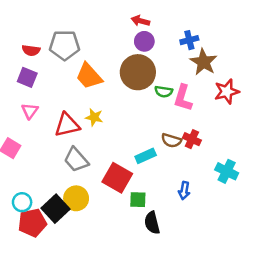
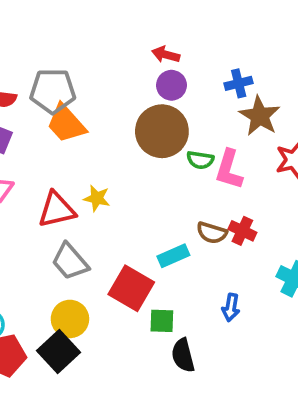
orange trapezoid: (89, 76) -> (66, 124), moved
black square: (56, 209) -> (58, 351), moved

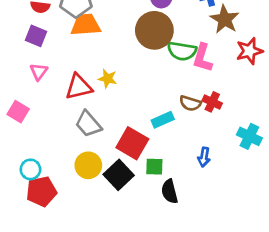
orange trapezoid: (66, 124) -> (86, 25), turned 128
green semicircle: (200, 160) -> (182, 51), size x1.5
black square: (58, 351) -> (119, 175), moved

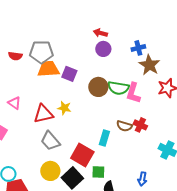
brown circle: (154, 30) -> (98, 87), moved, size x0.7
purple square: (36, 36) -> (69, 74), moved
pink triangle: (39, 72) -> (14, 103), turned -32
cyan rectangle: (163, 120) -> (104, 138), turned -49
blue arrow: (204, 157) -> (142, 179), moved

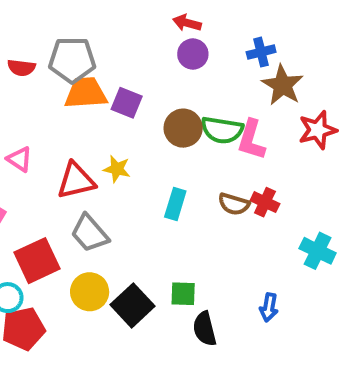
cyan rectangle: (104, 138) -> (175, 204), moved
red square: (82, 155) -> (37, 261), moved, turned 35

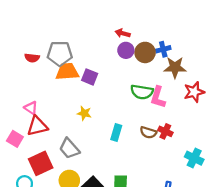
brown star: (282, 85) -> (175, 67), turned -30
brown circle: (183, 128) -> (145, 52), moved
red triangle: (76, 181) -> (37, 126), moved

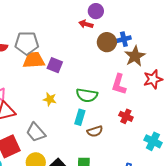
purple circle: (126, 50) -> (96, 11), moved
brown star: (175, 67) -> (135, 56), turned -30
green semicircle: (142, 92) -> (87, 95), moved
brown semicircle: (148, 132) -> (95, 131), moved, turned -35

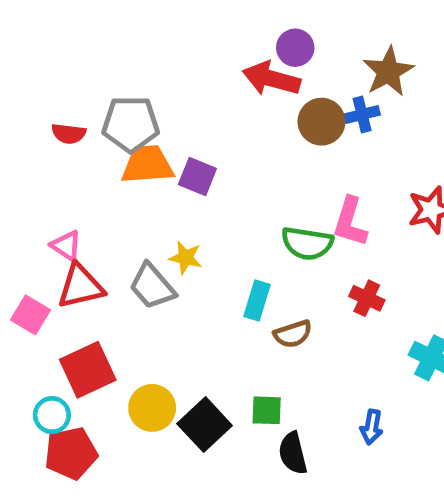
red arrow: (86, 24) -> (271, 79), size x1.6
brown star: (135, 56) -> (388, 72), moved
green semicircle: (87, 95) -> (307, 243), moved
gray trapezoid: (36, 132) -> (152, 286), moved

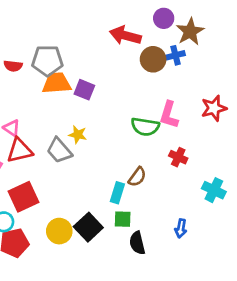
purple circle: (295, 48) -> (164, 18), moved
cyan rectangle: (257, 301) -> (117, 193), moved
brown semicircle: (293, 334) -> (137, 177), turned -36
yellow circle: (152, 408) -> (59, 231), moved

